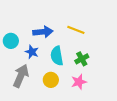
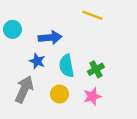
yellow line: (76, 30) -> (92, 15), moved
cyan circle: (11, 41) -> (12, 29), moved

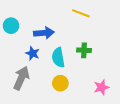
green cross: (96, 69) -> (84, 50), moved, turned 32
yellow circle: (59, 94) -> (60, 83), moved
pink star: (92, 96) -> (101, 87), moved

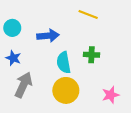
blue star: (33, 53) -> (13, 58), moved
yellow circle: (60, 83) -> (66, 90), size x1.5

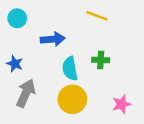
cyan circle: (12, 28) -> (17, 18), moved

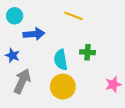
yellow line: (97, 16) -> (74, 16), moved
blue arrow: (53, 39) -> (34, 34), moved
pink star: (121, 104) -> (113, 84), moved

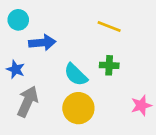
yellow line: (74, 16) -> (109, 27), moved
cyan semicircle: (61, 60) -> (76, 75), turned -36

